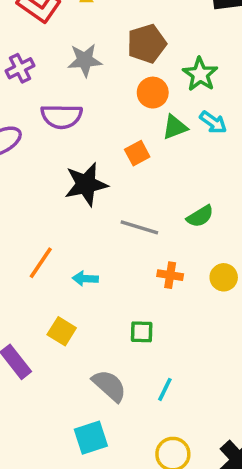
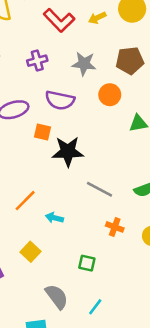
orange circle: (153, 93) -> (110, 95), moved
orange square: (137, 153) -> (43, 132), moved, turned 30

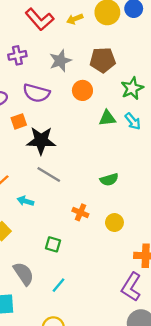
gray star: (84, 64) -> (60, 61), turned -30
orange square: (43, 132) -> (19, 121), turned -35
gray line: (100, 189) -> (49, 174), moved

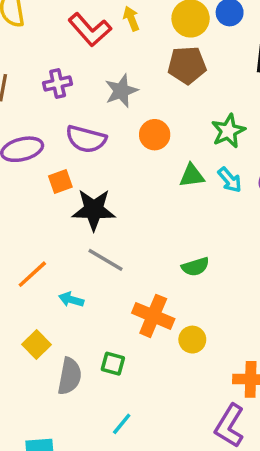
yellow arrow: (75, 19) -> (131, 19), moved, turned 91
brown pentagon: (103, 60) -> (187, 65), moved
orange cross: (80, 212) -> (153, 316), size x1.6
yellow circle: (114, 223) -> (192, 340), moved
gray semicircle: (24, 274) -> (70, 376), moved, turned 45

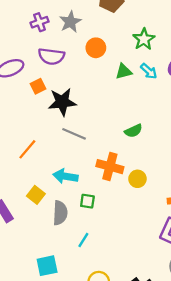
purple cross: (58, 83) -> (39, 22), moved
cyan arrow: (71, 300) -> (65, 176), moved, size x1.5
cyan line: (122, 424) -> (83, 240), moved

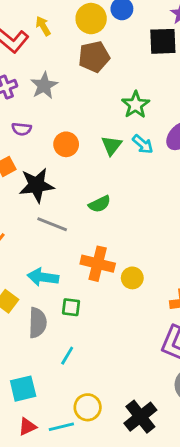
orange circle: (96, 48) -> (66, 144), moved
purple semicircle: (51, 56) -> (22, 129), size x0.6
green triangle: (124, 71) -> (112, 145), turned -36
green semicircle: (133, 131) -> (100, 204), moved

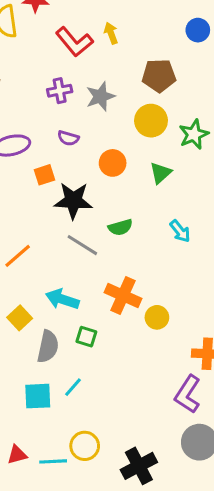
yellow circle: (91, 19) -> (151, 121), moved
cyan arrow: (143, 144) -> (180, 231), moved
green semicircle: (100, 204) -> (120, 227), moved
cyan square: (23, 389) -> (38, 396), moved

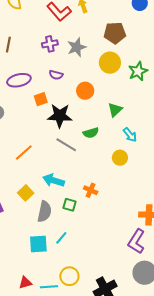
green triangle: (161, 173) -> (115, 110), moved
orange cross: (123, 296) -> (91, 190), moved, size x0.6
yellow circle: (157, 317) -> (120, 158), moved

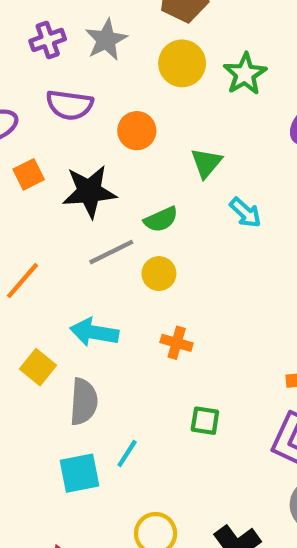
purple semicircle: (56, 75) -> (70, 105), size x1.5
orange square: (41, 99) -> (29, 174), moved
gray line: (66, 145) -> (111, 252), turned -50
yellow circle: (120, 158) -> (159, 274), moved
green square: (70, 205) -> (205, 421), moved

